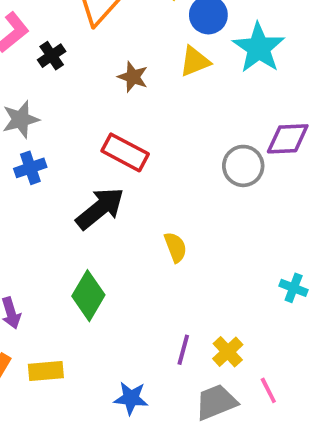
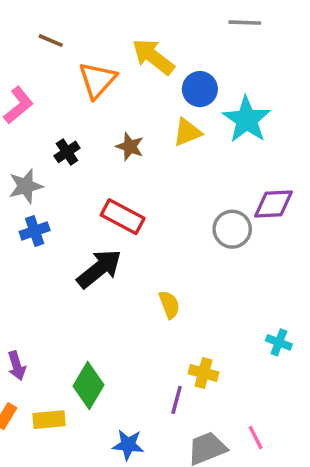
black cross: (52, 56) -> (67, 152), moved
green diamond: (88, 296) -> (88, 385), moved
yellow cross: (228, 352) -> (203, 373), moved, turned -32

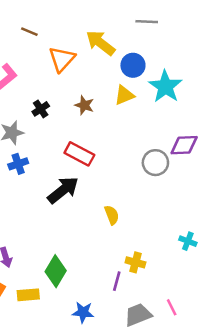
gray line: (245, 23) -> (147, 22), moved

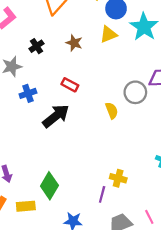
red rectangle: (79, 154) -> (70, 85), size x0.7
blue cross: (18, 164) -> (28, 93), moved
yellow semicircle: (112, 215) -> (112, 111), moved

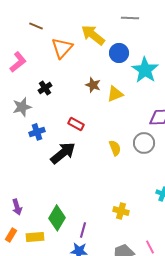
yellow triangle: (108, 34) -> (115, 94), moved
brown star: (74, 43) -> (93, 85), moved
gray circle: (135, 92) -> (144, 143), moved
purple line: (102, 194) -> (83, 230), moved

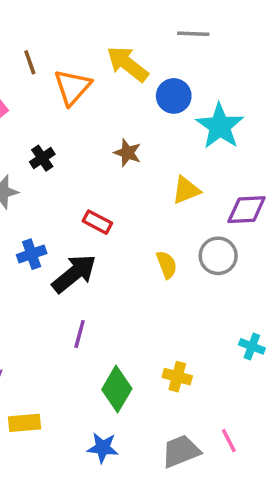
brown line: (36, 26) -> (30, 62), moved, turned 48
yellow triangle: (115, 94) -> (186, 190), moved
blue cross: (37, 132) -> (32, 254), moved
green diamond: (57, 218) -> (117, 389), moved
purple line: (83, 230) -> (80, 334), moved

